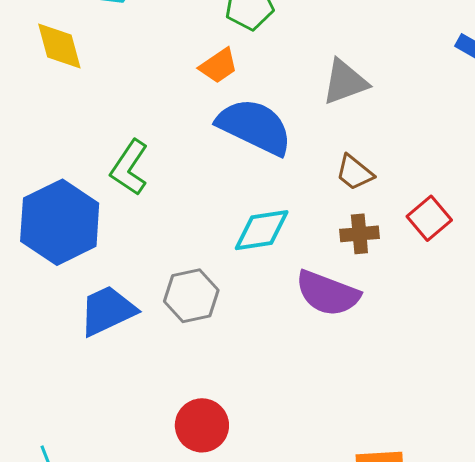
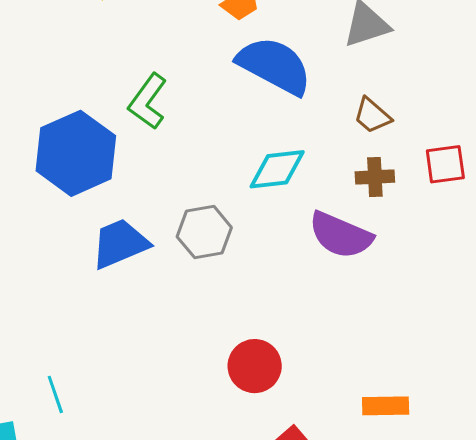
red square: (429, 218) -> (445, 164), turned 30
red circle: (202, 425) -> (255, 366), moved

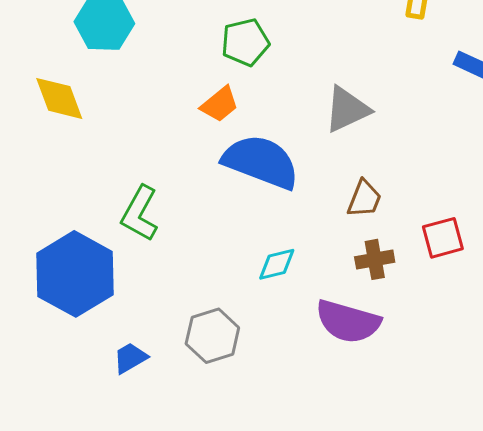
brown trapezoid: (372, 116) -> (364, 199), turned -102
cyan diamond: (277, 169) -> (277, 264), size x0.7
blue trapezoid: (120, 244) -> (130, 358), size x0.6

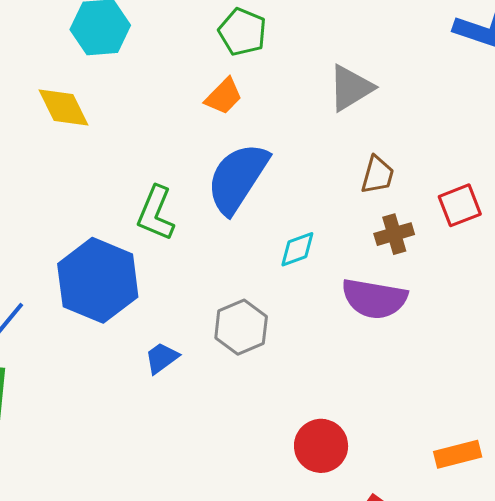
green pentagon: (245, 42) -> (242, 32), turned -30
blue semicircle: (261, 162) -> (237, 178), moved, turned -72

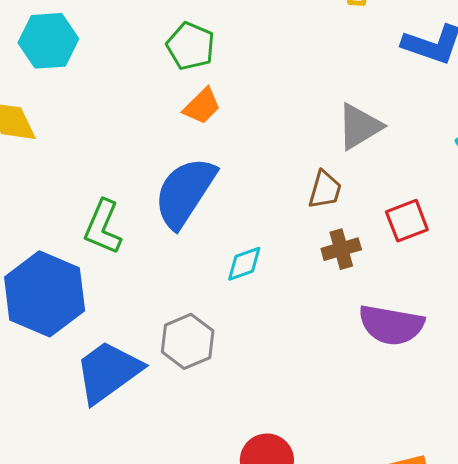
gray triangle: (351, 88) -> (359, 126), moved
orange trapezoid: (224, 96) -> (202, 106), moved
purple semicircle: (374, 299) -> (391, 325), moved
blue trapezoid: (162, 358) -> (108, 372), size x2.0

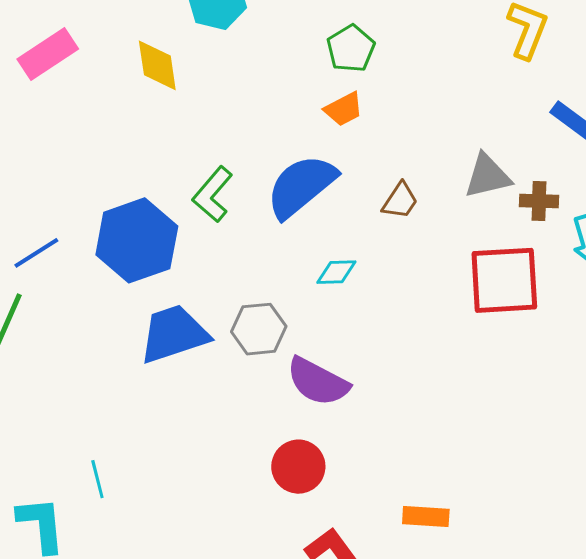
brown trapezoid: (325, 190) -> (400, 201), moved
red square: (407, 221) -> (504, 280), size x1.8
brown cross: (341, 249) -> (539, 201), moved
purple semicircle: (391, 325) -> (318, 382), moved

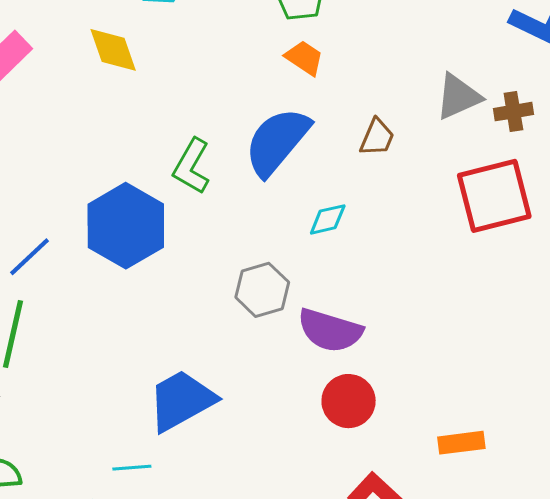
orange trapezoid: (344, 109) -> (304, 58), turned -108
blue trapezoid: (174, 334) -> (181, 401), moved
red circle: (298, 467) -> (349, 401), moved
cyan line: (97, 479) -> (132, 468), turned -69

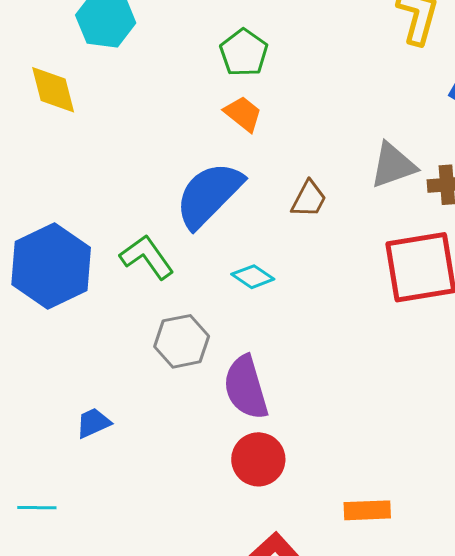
green L-shape: (192, 166) -> (147, 257), moved, turned 110
cyan diamond: (328, 219) -> (253, 277), turned 42
purple semicircle: (330, 330) -> (246, 387), turned 52
blue trapezoid: (181, 401) -> (93, 423), moved, size x0.5

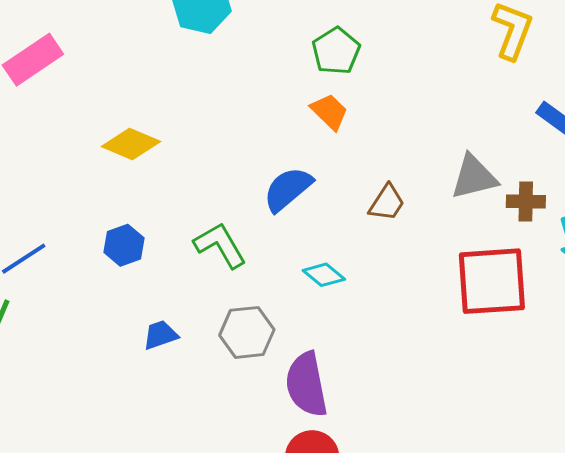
yellow diamond: (53, 90) -> (131, 144), moved, turned -58
blue semicircle: (209, 195) -> (288, 189), size x0.7
blue hexagon: (51, 266) -> (124, 245), size x0.5
blue trapezoid: (93, 423) -> (160, 335), moved

